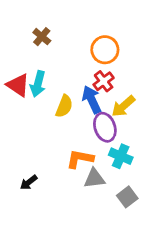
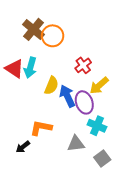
brown cross: (42, 37) -> (33, 29), size x1.5
orange circle: (105, 50) -> (53, 36), moved
blue arrow: (92, 100) -> (67, 96), moved
orange L-shape: (80, 159) -> (41, 128), moved

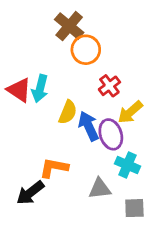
brown cross: (33, 29) -> (69, 26), moved
orange circle: (53, 36) -> (86, 50), moved
black arrow: (23, 147) -> (30, 193), size x1.5
gray square: (102, 159) -> (134, 208), turned 35

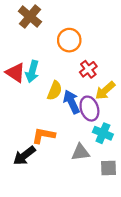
brown cross: (69, 26) -> (30, 17), moved

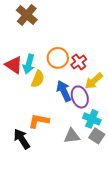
orange circle: (69, 40) -> (58, 58), moved
yellow semicircle: (55, 91) -> (38, 79), moved
black arrow: (24, 156) -> (22, 139), turned 95
gray square: (108, 168) -> (97, 136), moved, turned 35

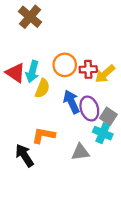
red cross: (79, 62) -> (88, 69), turned 35
yellow arrow: (94, 81) -> (105, 74), moved
gray square: (97, 136) -> (108, 116), moved

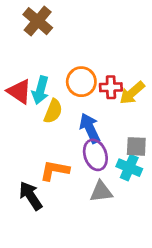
purple ellipse: (89, 109) -> (95, 155), moved
gray square: (108, 116) -> (136, 146), turned -30

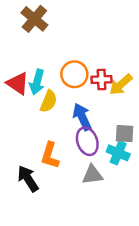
orange L-shape: (55, 170) -> (50, 155), turned -84

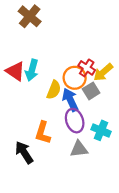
orange circle: (74, 74) -> (75, 78), moved
red cross: (101, 79) -> (87, 68), turned 35
yellow semicircle: (49, 101) -> (54, 90), moved
gray square: (125, 134) -> (91, 91), moved, turned -35

